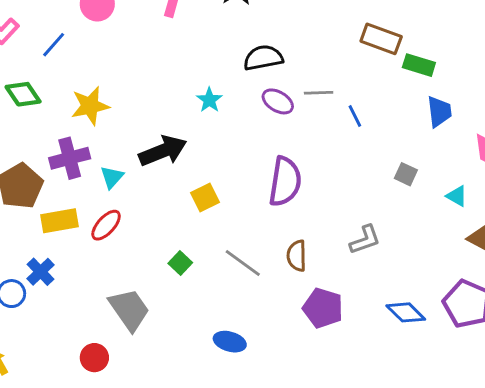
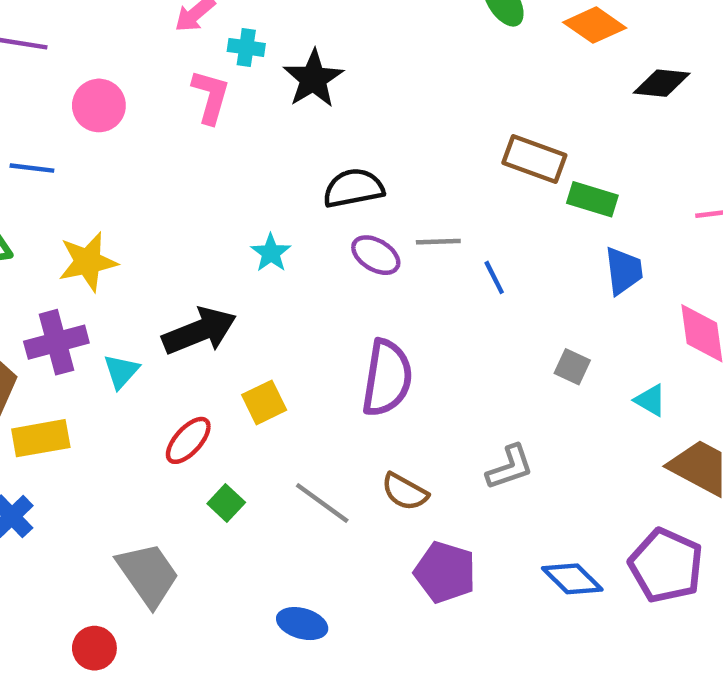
blue line: (54, 45) -> (32, 168), turned 56
red ellipse: (106, 225) -> (188, 440), moved
brown semicircle: (297, 256) -> (405, 492), turned -60

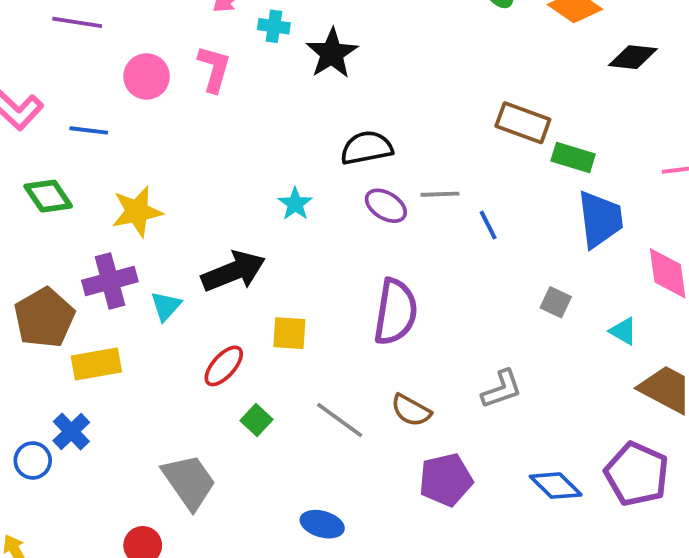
pink L-shape: (211, 97) -> (214, 69), moved
blue trapezoid: (624, 271) -> (600, 219), size x1.4
yellow square: (264, 402) -> (289, 333), turned 30
purple pentagon: (445, 572) -> (446, 480), turned -30

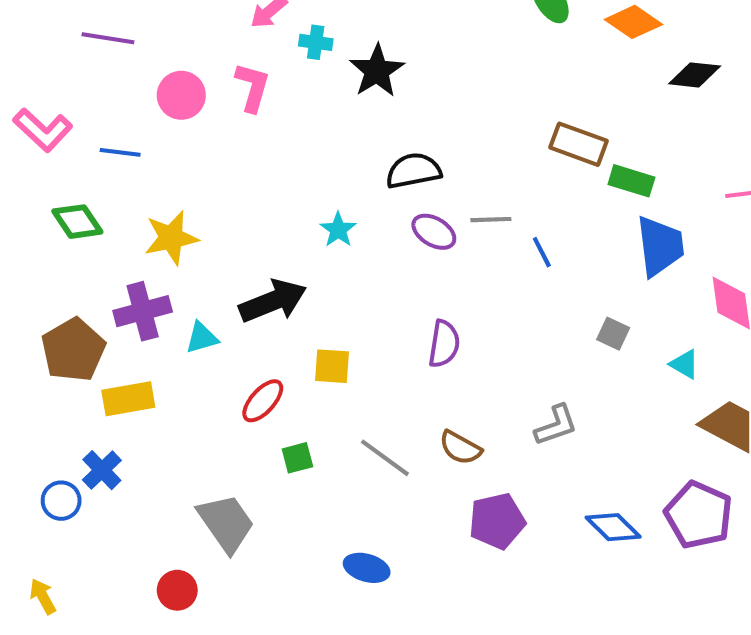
cyan triangle: (166, 306) -> (202, 338), turned 32
purple semicircle: (396, 312) -> (444, 344), size x0.7
green square: (257, 420) -> (297, 458), turned 32

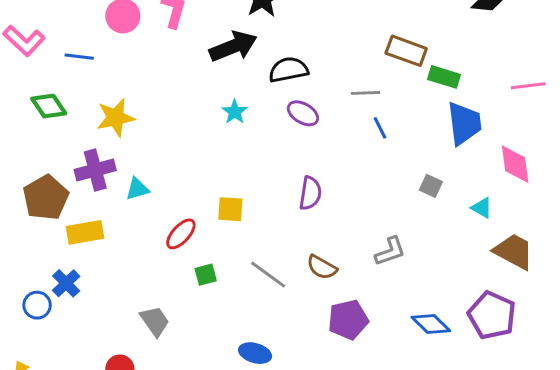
gray line: (491, 220) -> (365, 93), moved
black arrow: (273, 301) -> (233, 46), moved
gray trapezoid: (226, 523) -> (155, 321), size x0.7

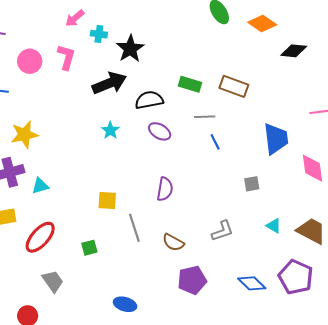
green rectangle: (444, 77) -> (190, 84), moved
gray square: (431, 186) -> (252, 184), turned -35
cyan triangle: (482, 208) -> (274, 226), moved
red ellipse: (181, 234) -> (40, 237), moved, size x1.4
gray line: (268, 275) -> (134, 228), moved, turned 36

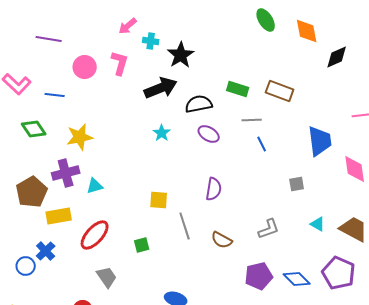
orange diamond: (262, 24) -> (307, 31), turned 44
black diamond: (294, 51) -> (337, 57), turned -30
purple pentagon: (192, 280) -> (259, 276), moved

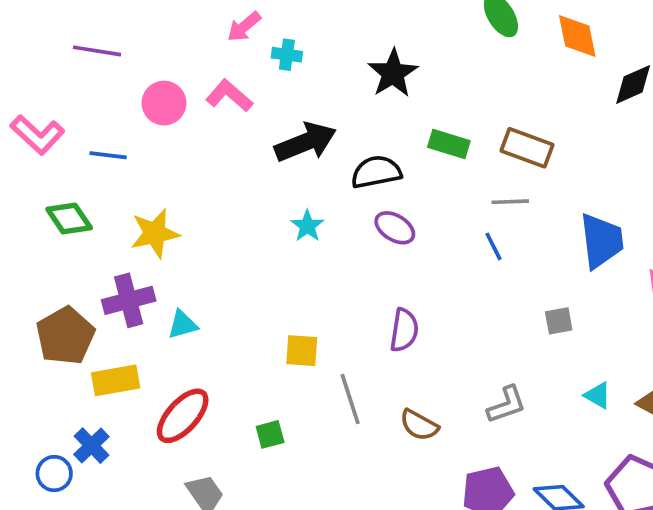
black star: (181, 55) -> (393, 73), moved
pink L-shape: (120, 63) -> (229, 96), turned -65
gray line: (252, 120) -> (510, 202), moved

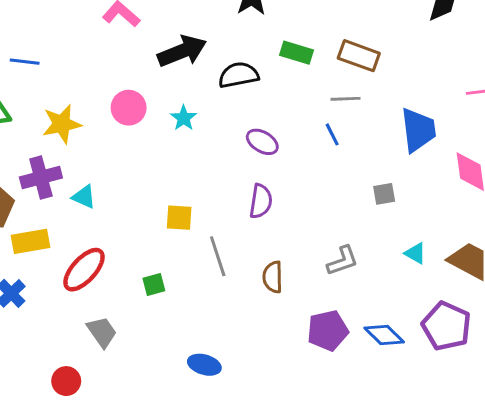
pink circle: (164, 103) -> (129, 108), moved
purple ellipse: (395, 228) -> (262, 142), moved
cyan triangle: (183, 325) -> (84, 197), turned 40
brown semicircle: (419, 425) -> (273, 277), turned 60

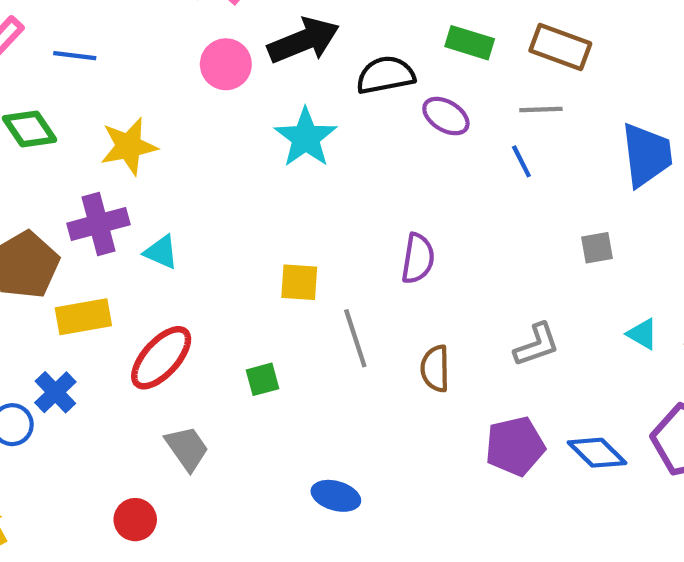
pink circle: (129, 108) -> (226, 64), moved
cyan star: (184, 118) -> (306, 138), size x1.6
purple ellipse: (262, 142) -> (446, 116), moved

